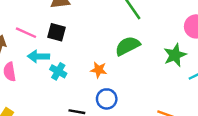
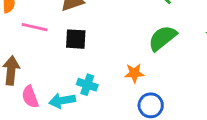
pink line: (26, 33) -> (35, 27), moved
cyan arrow: (38, 56) -> (62, 101), moved

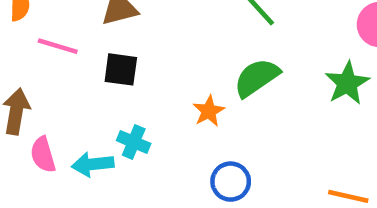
orange star: (134, 73) -> (209, 111), moved, turned -30

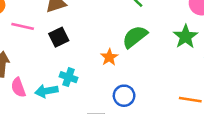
black square: (121, 69) -> (59, 37), turned -30

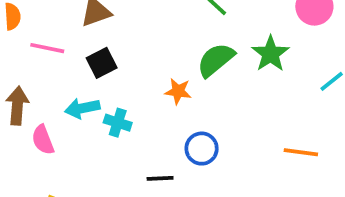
green star: (186, 37) -> (270, 54), moved
orange star: (109, 57) -> (178, 91), turned -30
cyan arrow: (46, 91) -> (82, 108), moved

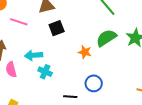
black square: (102, 63) -> (57, 28), moved
cyan cross: (118, 123) -> (45, 72), moved

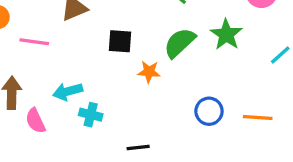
black square: (57, 28) -> (120, 41), moved, turned 35
blue circle: (94, 83) -> (209, 111), moved

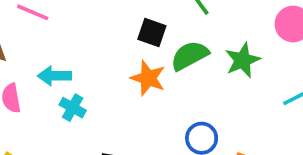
black square: (120, 41) -> (152, 33), moved
orange star: (149, 72) -> (148, 78), size x1.4

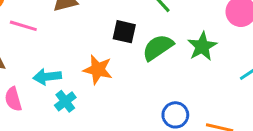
orange star: (148, 78) -> (98, 70), moved
cyan cross: (73, 108) -> (65, 101), turned 30

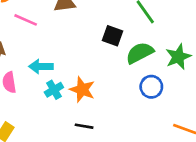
orange star: (98, 70) -> (82, 90), moved
blue circle: (175, 115) -> (151, 87), moved

